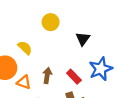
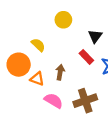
red rectangle: (74, 77) -> (86, 57), moved

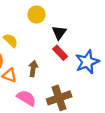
black triangle: (95, 36) -> (59, 33), moved

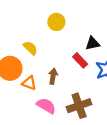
black triangle: (59, 33) -> (93, 43), moved, turned 42

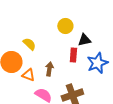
yellow circle: (56, 22) -> (65, 26), moved
red rectangle: (80, 60) -> (73, 55), turned 48

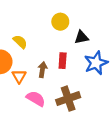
red rectangle: (73, 55) -> (63, 61), moved
orange triangle: (28, 75) -> (19, 76), turned 40

